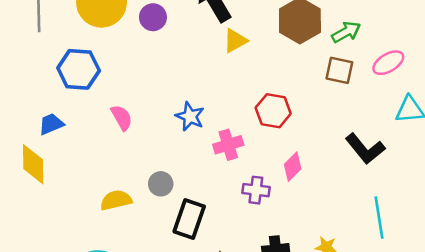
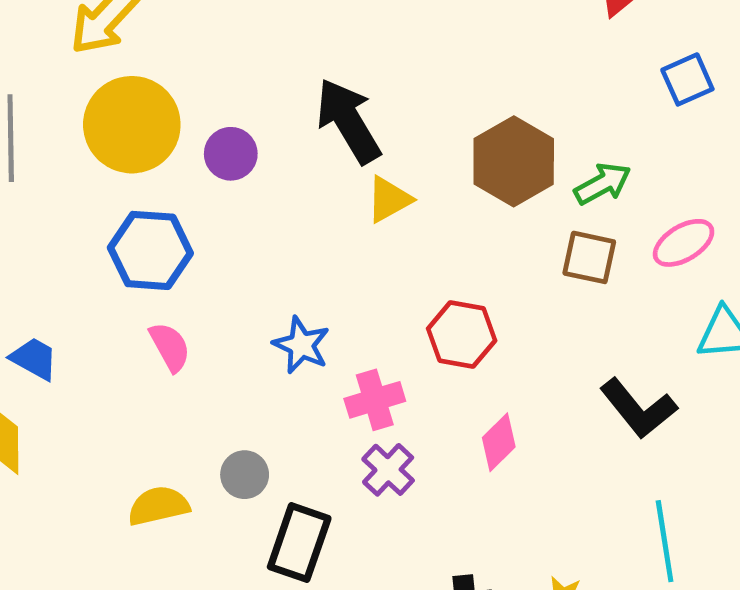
blue hexagon: (79, 69) -> (150, 250), moved
blue trapezoid: (51, 124) -> (34, 359), turned 52
purple cross: (256, 190) -> (388, 470), moved, turned 36

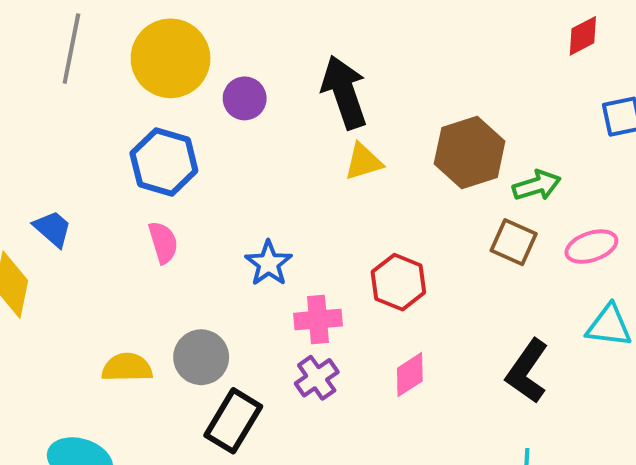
black L-shape: (638, 408) -> (527, 371), turned 62
gray circle: (245, 475) -> (201, 357), size x1.4

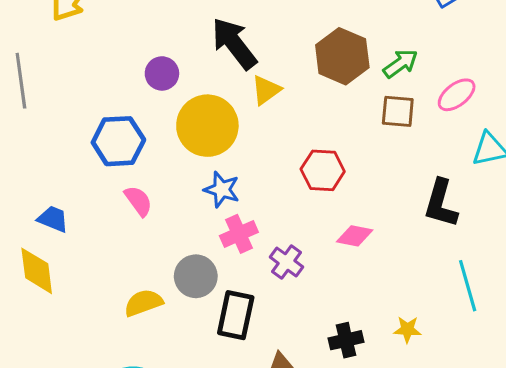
yellow circle: (171, 58) -> (207, 126), moved
pink cross: (318, 320) -> (239, 234), moved
pink diamond: (410, 375) -> (355, 236), turned 63

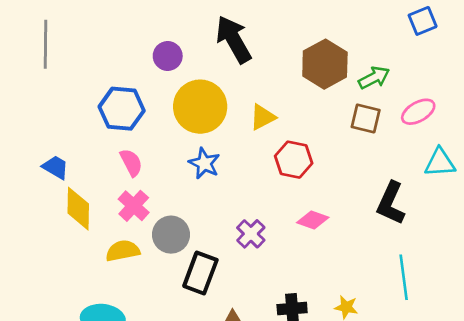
yellow triangle: (266, 90) -> (263, 117), moved
pink cross: (239, 234) -> (134, 206), moved, turned -32
yellow diamond: (37, 271) -> (78, 209), moved

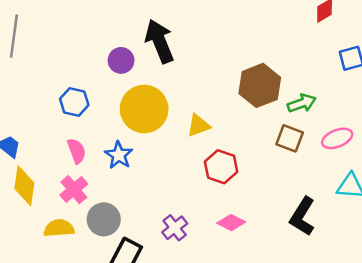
black arrow: (234, 39) -> (160, 41), moved
blue hexagon: (122, 109) -> (74, 102), size x0.7
blue star: (204, 163) -> (119, 155), moved

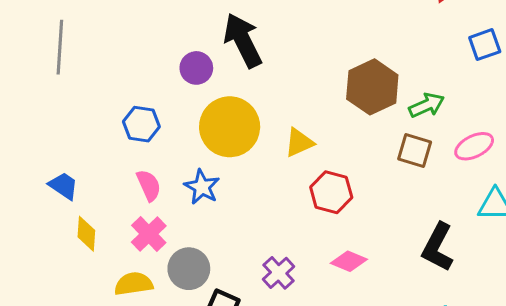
yellow diamond: (24, 186) -> (86, 234), size x0.7

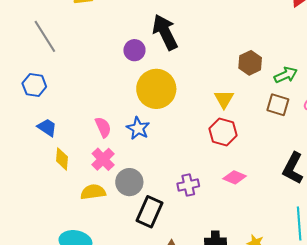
gray line: (60, 47) -> (45, 36), turned -36
brown hexagon: (372, 87) -> (250, 63), size x0.7
blue hexagon: (141, 124) -> (34, 85), moved
yellow triangle: (299, 143) -> (224, 99), moved, turned -35
purple cross: (279, 273) -> (188, 185), turned 30

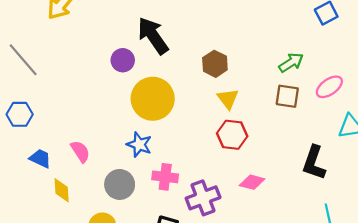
brown hexagon: (250, 63) -> (215, 64), moved
pink semicircle: (103, 127) -> (80, 151), moved
pink cross: (103, 159) -> (165, 177), moved, turned -30
gray circle: (129, 182) -> (120, 184), moved
purple cross: (188, 185) -> (203, 198), size x1.4

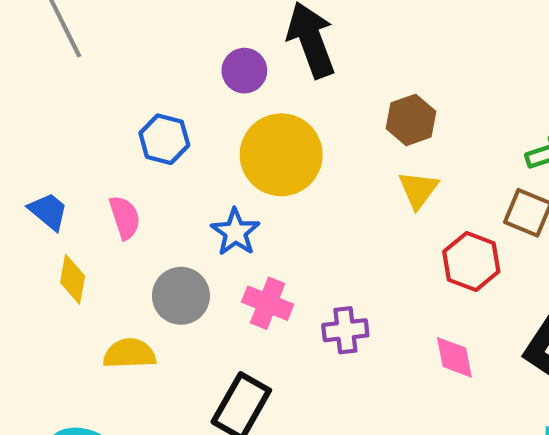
blue hexagon: (20, 114) -> (164, 139), moved
red hexagon: (232, 135) -> (471, 262), moved
pink diamond: (252, 182) -> (454, 357), moved, turned 50
purple cross: (203, 198) -> (345, 330), moved, size x0.7

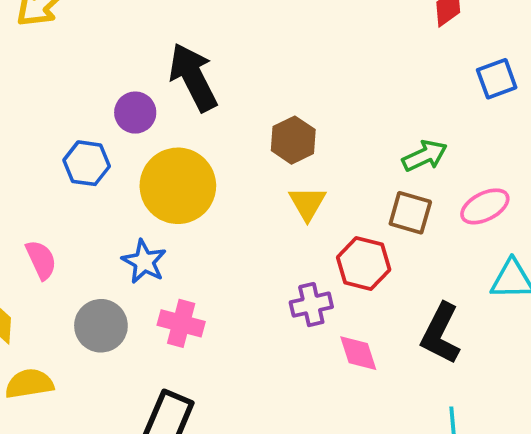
blue hexagon: (164, 139) -> (87, 163), moved
purple cross: (345, 330) -> (311, 305), moved
yellow semicircle: (129, 354) -> (29, 384), moved

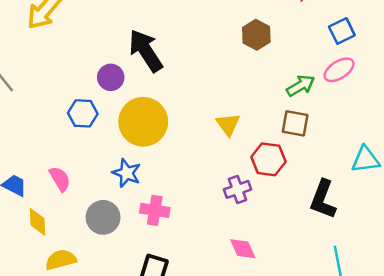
brown hexagon: (293, 140) -> (256, 35), moved
pink ellipse: (485, 206) -> (339, 70), moved
pink diamond: (358, 353) -> (243, 249), moved

